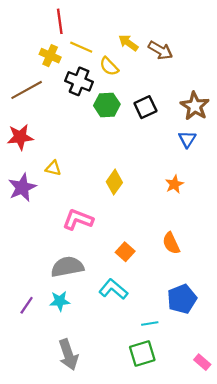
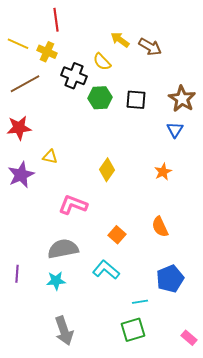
yellow line: (81, 47) -> (18, 44), moved
black square: (145, 107) -> (136, 100), turned 30
purple line: (27, 305) -> (17, 274), moved, turned -30

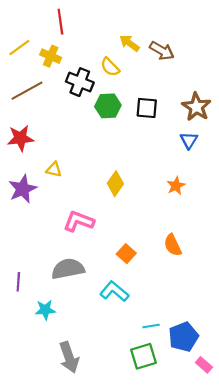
yellow line: (18, 44) -> (19, 47), turned -60
purple line: (17, 274) -> (18, 282), moved
blue pentagon: (170, 279) -> (183, 337), moved
cyan star: (56, 281) -> (45, 310), moved

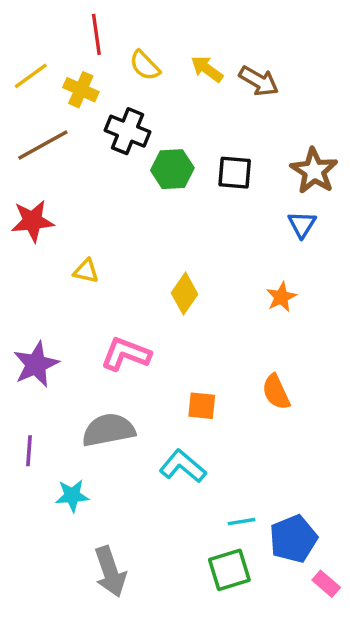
yellow semicircle: (110, 67) -> (145, 65), moved
purple star: (23, 189) -> (36, 364), moved
orange square: (126, 254) -> (202, 406), turned -36

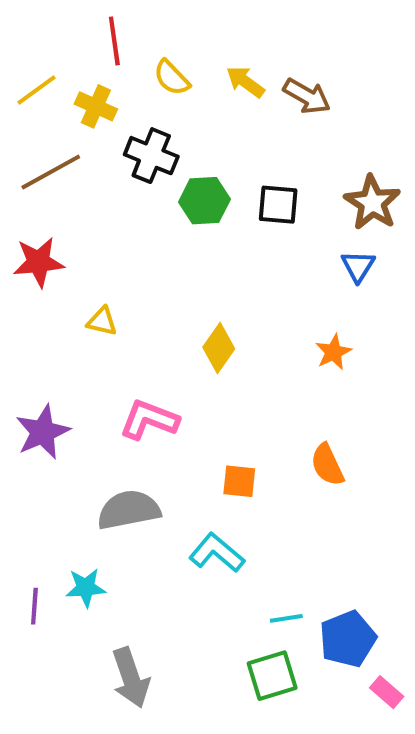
purple line: (29, 451) -> (34, 606), moved

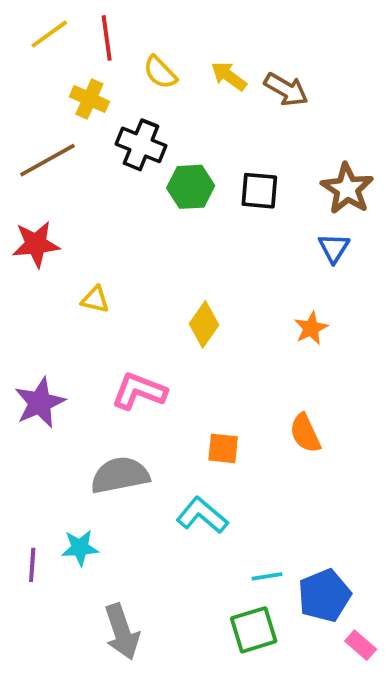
yellow line: (37, 90) -> (49, 34), moved

